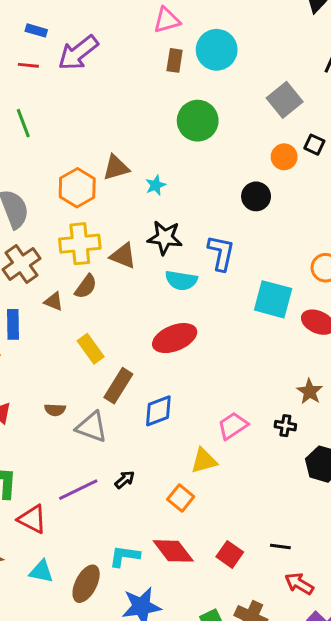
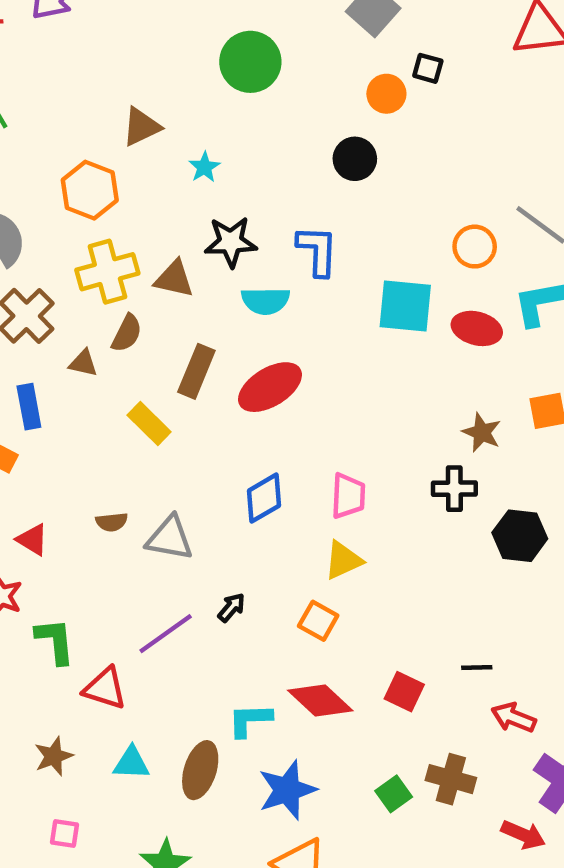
brown triangle: (116, 168) -> (141, 127), moved
brown rectangle: (118, 386) -> (196, 371), moved
pink trapezoid: (233, 426) -> (348, 496), moved, turned 136
black cross: (285, 426) -> (454, 489), size x1.4

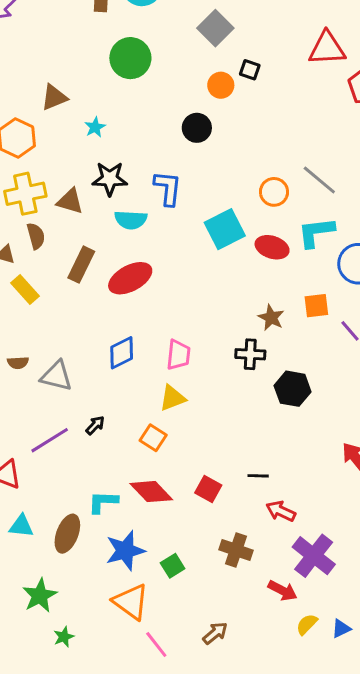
cyan square: (405, 306) -> (225, 229), turned -36
brown semicircle: (127, 333) -> (36, 236), turned -45
yellow rectangle: (149, 423) -> (25, 290), moved
green square: (394, 794) -> (173, 566), moved

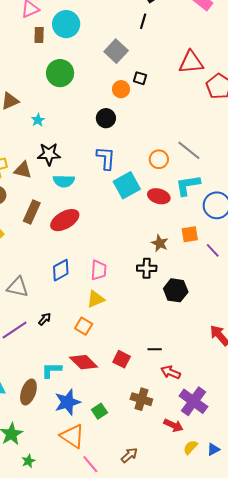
blue L-shape: (168, 188) -> (106, 158), moved

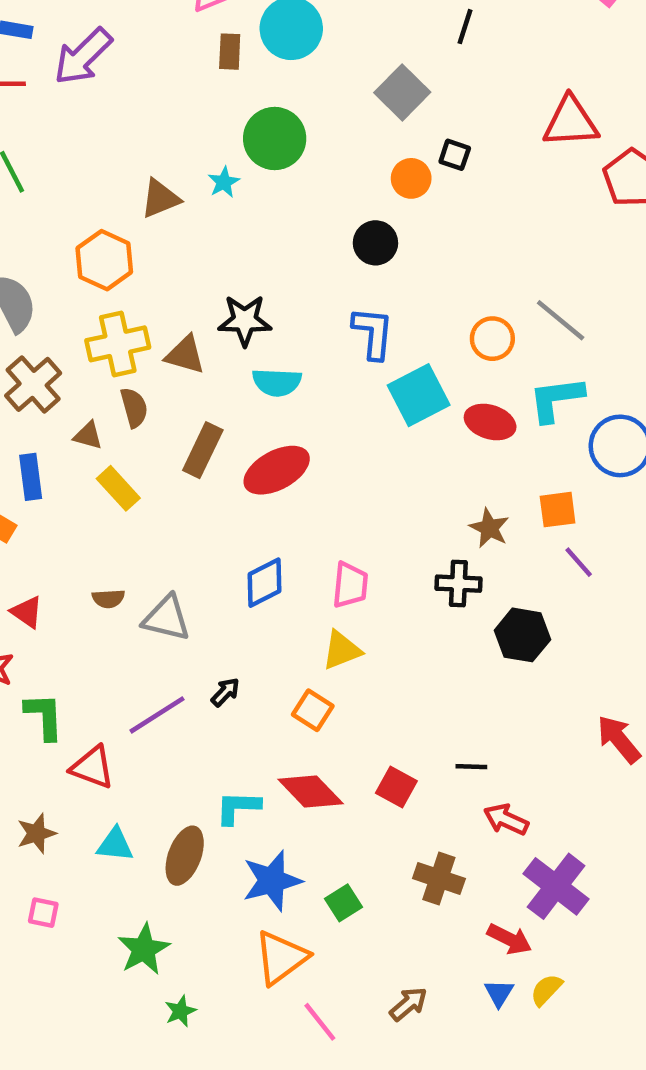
cyan star: (38, 120) -> (224, 182), moved
purple line: (213, 250) -> (579, 562), moved
orange triangle: (72, 436) -> (281, 958), turned 48
blue triangle: (213, 449) -> (499, 993), moved, turned -32

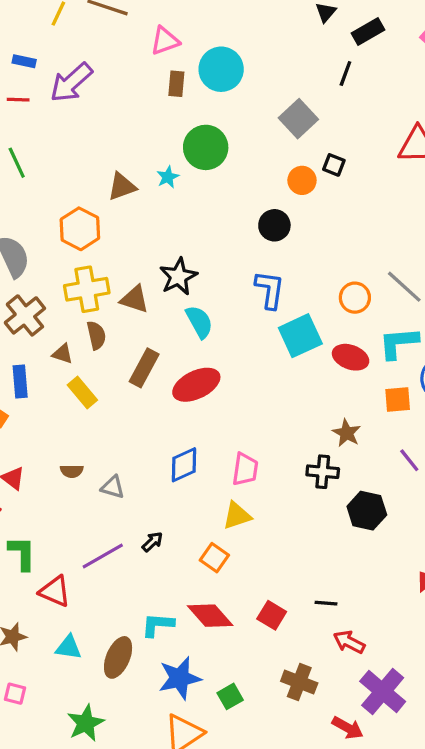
black star: (245, 320) -> (178, 277), turned -30
cyan semicircle: (277, 382) -> (199, 322), turned -124
orange square: (558, 510) -> (398, 400), moved
gray triangle: (166, 618) -> (113, 487), size x0.7

